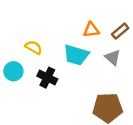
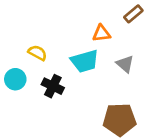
brown rectangle: (120, 31) -> (133, 14), moved
cyan trapezoid: (76, 55) -> (85, 61), turned -32

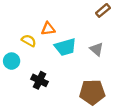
orange triangle: (101, 33) -> (48, 29), moved
black cross: (53, 86) -> (40, 80), moved

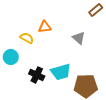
cyan trapezoid: (65, 47) -> (61, 72), moved
gray triangle: (97, 49) -> (79, 38), moved

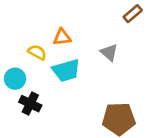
cyan trapezoid: (61, 72) -> (66, 70), moved
black cross: (37, 75) -> (30, 104), moved

